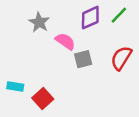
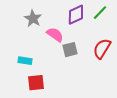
cyan rectangle: (15, 87) -> (25, 61), moved
red square: (43, 98) -> (36, 83), turned 36

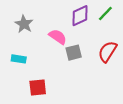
gray star: (33, 19) -> (24, 24), moved
cyan rectangle: (25, 61) -> (19, 59), moved

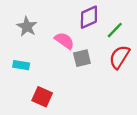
green line: (105, 13) -> (115, 30), moved
red square: (38, 87) -> (42, 97), turned 30

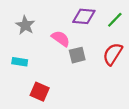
purple diamond: (89, 17) -> (84, 16), turned 30
green line: (115, 30) -> (115, 20), moved

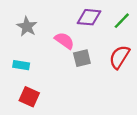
red square: (40, 92) -> (29, 97), moved

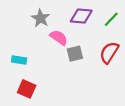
gray star: (27, 27) -> (41, 18), moved

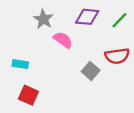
red semicircle: (109, 53) -> (117, 56), turned -130
gray square: (75, 54) -> (91, 71), moved, turned -35

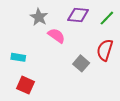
red semicircle: (117, 56) -> (105, 50), turned 115

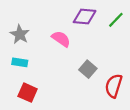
gray star: (39, 17) -> (20, 34), moved
red semicircle: (105, 50) -> (114, 86), moved

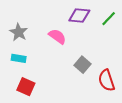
red semicircle: (114, 86) -> (106, 80), turned -35

